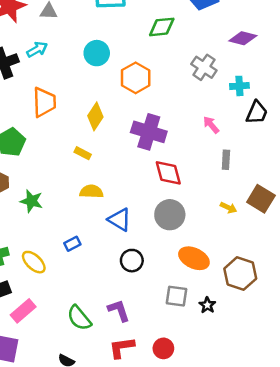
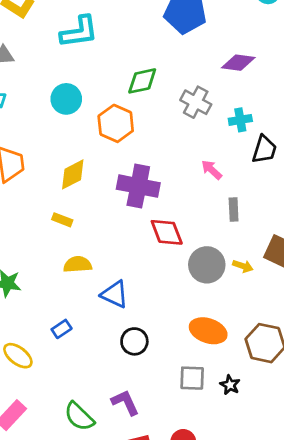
green diamond: (162, 27) -> (142, 81), moved
yellow diamond: (95, 116) -> (73, 174), turned 36
gray circle: (170, 215) -> (207, 265), moved

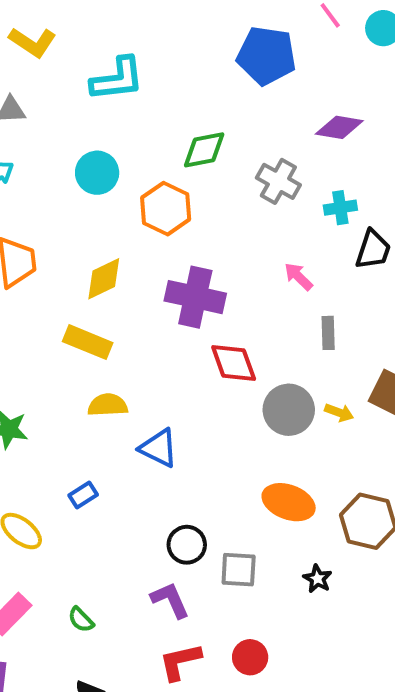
yellow rectangle: (62, 220) -> (88, 342), size x1.6
black circle: (134, 341) -> (187, 545), moved
gray square: (192, 378) -> (239, 570), moved
green semicircle: (79, 416) -> (81, 620), moved, size x0.6

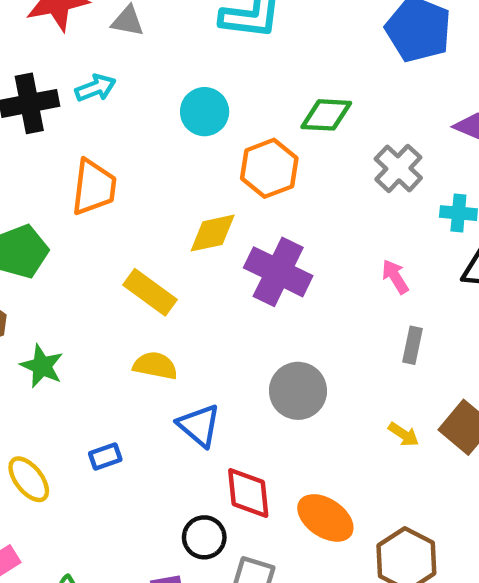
yellow diamond: (104, 279) -> (213, 233), moved
red diamond: (234, 363) -> (248, 493), moved
gray circle: (289, 410) -> (298, 391), moved

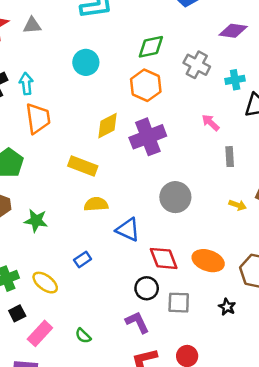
cyan arrow: (95, 88) -> (26, 84), moved, turned -60
orange hexagon: (269, 168) -> (146, 85), moved
purple cross: (278, 272) -> (148, 137), turned -32

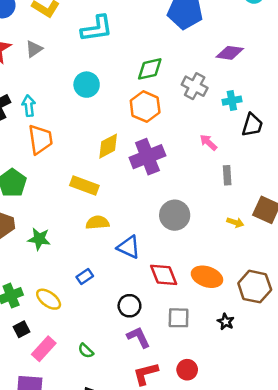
gray triangle: (32, 25) -> (34, 49), turned -30
black circle: (147, 288) -> (129, 306), moved

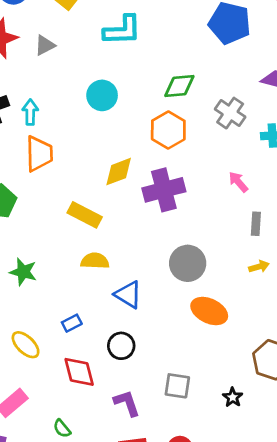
yellow arrow: (235, 222) -> (259, 267), moved, turned -42
red diamond: (164, 275) -> (79, 372), moved
orange ellipse: (207, 277) -> (209, 311), moved
black circle: (129, 306) -> (121, 346), moved
green semicircle: (86, 351) -> (62, 429), moved

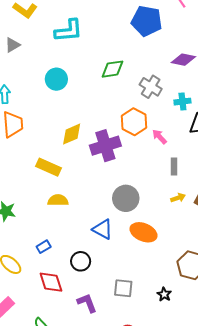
orange hexagon: (168, 130) -> (134, 122), moved
blue triangle: (128, 295) -> (103, 229), moved

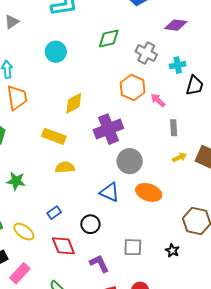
purple cross: (105, 146) -> (108, 129), moved

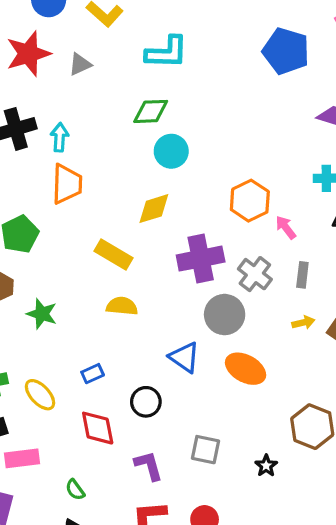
green diamond: (109, 39) -> (151, 111), moved
cyan circle: (56, 52) -> (171, 151), moved
gray cross: (146, 53) -> (255, 274), moved
pink rectangle: (20, 273) -> (22, 458), turned 30

